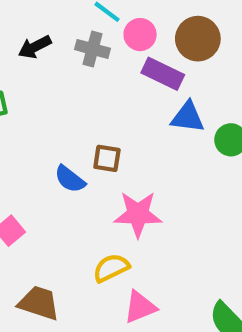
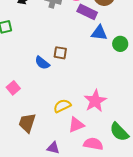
pink star: (138, 214) -> (95, 101), moved, turned -30
brown trapezoid: (39, 303) -> (27, 123), turned -90

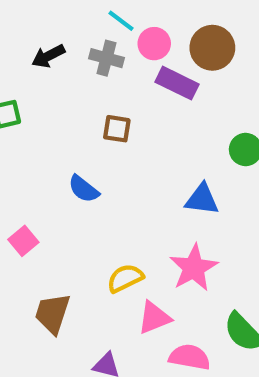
blue triangle: (99, 33) -> (202, 199), moved
brown square: (60, 53) -> (117, 129), moved

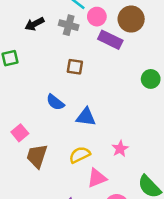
blue triangle: (202, 199) -> (86, 117), moved
pink star: (194, 268) -> (120, 149), size x0.6
brown trapezoid: (52, 314) -> (37, 156), moved

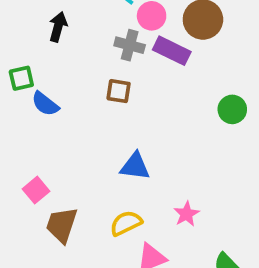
black arrow: (34, 24) -> (58, 27), turned 132
gray cross: (69, 25) -> (130, 45), moved
blue semicircle: (55, 102) -> (45, 104), moved

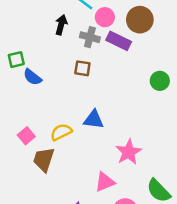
black arrow: (58, 27) -> (61, 25), moved
pink star: (186, 214) -> (129, 152), size x1.5
yellow semicircle: (126, 223) -> (61, 132), moved

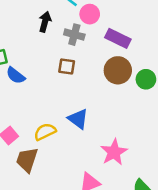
brown circle: (140, 20) -> (118, 70), moved
purple rectangle: (119, 41) -> (118, 38), moved
blue triangle: (94, 120) -> (78, 119), turned 30

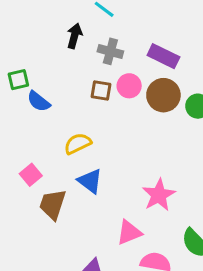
pink circle: (90, 14) -> (129, 86), moved
blue triangle: (78, 119) -> (90, 181), moved
yellow semicircle: (45, 132) -> (78, 144), moved

